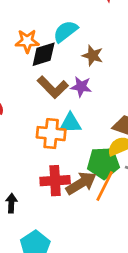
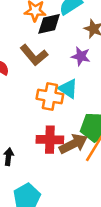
brown L-shape: (53, 87) -> (34, 55), moved
cyan triangle: (70, 123) -> (68, 89), turned 30

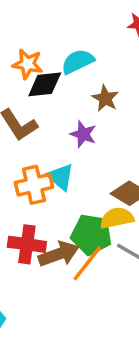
orange cross: (50, 97) -> (34, 185), turned -30

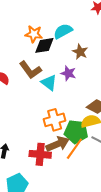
cyan triangle: (60, 177) -> (49, 83), moved
orange cross: (34, 185) -> (55, 120), moved
red cross: (27, 244) -> (40, 154), moved

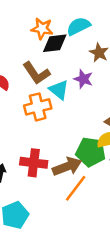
orange cross: (55, 120) -> (38, 107), moved
orange line: (74, 149) -> (76, 188), moved
red cross: (40, 154) -> (34, 163), moved

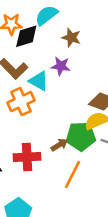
brown arrow: (67, 166) -> (59, 145), moved, size x0.6

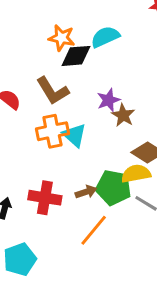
brown star: (71, 38) -> (123, 115), moved
purple star: (61, 66) -> (108, 100), turned 30
cyan triangle: (39, 81) -> (74, 135), moved

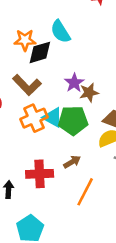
cyan semicircle: (105, 37) -> (60, 32), turned -85
brown star: (123, 115) -> (89, 93), turned -30
green pentagon: (113, 188) -> (73, 120), moved

